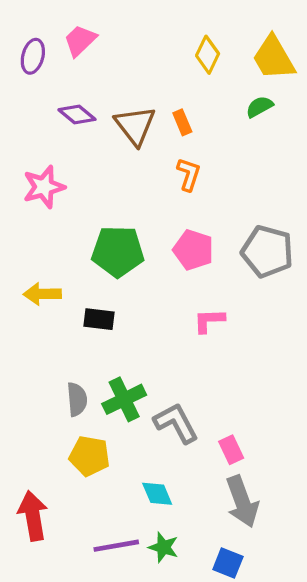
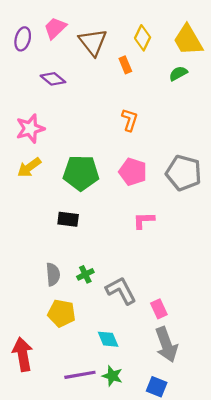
orange rectangle: (182, 122) -> (125, 65), moved
brown triangle: (135, 126) -> (93, 42), moved
yellow arrow: (42, 294) -> (29, 167), moved, turned -35
green cross: (124, 399) -> (85, 274), size x0.6

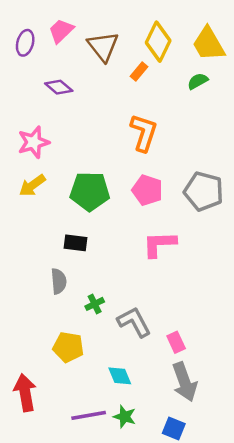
yellow diamond: (143, 38) -> (158, 42), size x1.4
orange rectangle: (125, 65) -> (139, 72), turned 63
orange L-shape: (130, 120) -> (144, 133), size x1.5
pink L-shape: (144, 220) -> (159, 244), size x1.4
gray semicircle: (53, 274) -> (59, 281), moved

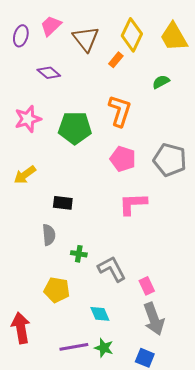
green semicircle: (198, 81) -> (161, 82), moved
yellow arrow: (32, 185) -> (25, 175), moved
green pentagon: (90, 191) -> (75, 128), moved
green cross: (95, 304) -> (79, 254), turned 35

